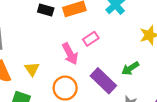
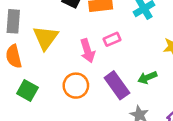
yellow triangle: (32, 69) -> (46, 38), moved, size x1.6

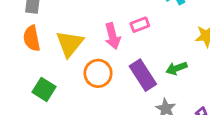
yellow triangle: (46, 38) -> (70, 44), moved
green square: (27, 91) -> (44, 89), moved

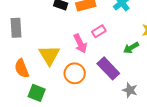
orange semicircle: (32, 38) -> (22, 68), moved
green arrow: (176, 68) -> (131, 48), moved

